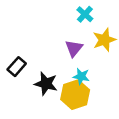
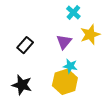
black rectangle: (17, 67) -> (25, 45), moved
black star: (46, 84) -> (22, 85), moved

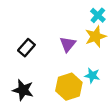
cyan cross: (73, 12) -> (98, 15), moved
cyan star: (70, 66) -> (92, 76), moved

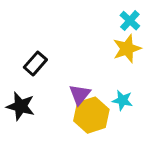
purple triangle: (68, 44) -> (80, 94), moved
black star: (23, 90) -> (21, 106), moved

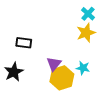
black rectangle: (35, 63) -> (24, 43), turned 56
black star: (21, 106) -> (14, 72), turned 30

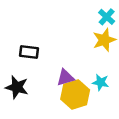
purple triangle: (54, 64) -> (65, 77), turned 35
black star: (14, 72) -> (17, 87), turned -30

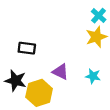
purple triangle: (65, 77) -> (60, 72), turned 42
yellow hexagon: (75, 94) -> (39, 93), moved

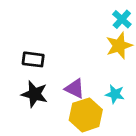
black star: (16, 81) -> (35, 94), moved
yellow hexagon: (39, 93) -> (86, 115), moved

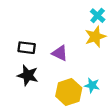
purple triangle: (75, 89) -> (60, 53), moved
cyan star: (115, 94) -> (92, 85), moved

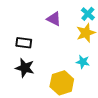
purple triangle: (60, 53) -> (54, 19), moved
cyan star: (92, 85) -> (83, 62), moved

